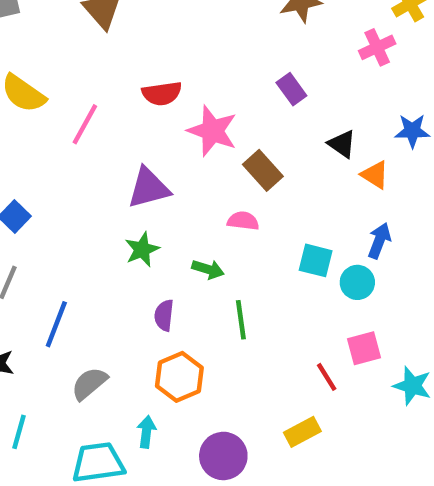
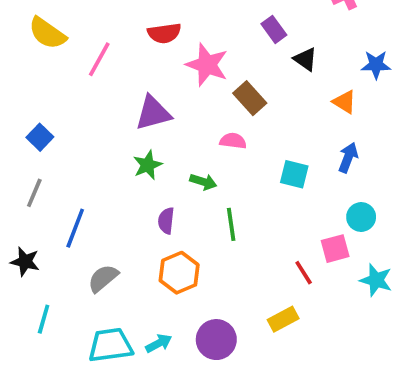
black triangle: (342, 144) -> (305, 59), moved
cyan circle: (357, 282) -> (361, 217), moved
cyan arrow: (146, 432) -> (159, 343), moved, turned 55

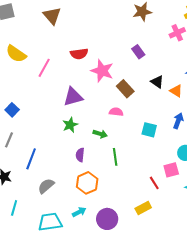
black triangle: (305, 59) -> (157, 82), moved
cyan arrow: (159, 343) -> (79, 212), moved

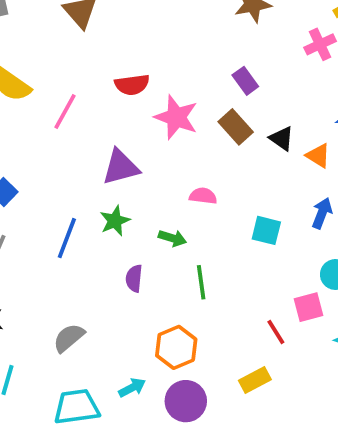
brown rectangle: (125, 89) -> (236, 127), moved
blue line: (31, 159) -> (67, 238), moved
orange hexagon: (87, 183) -> (176, 347), moved

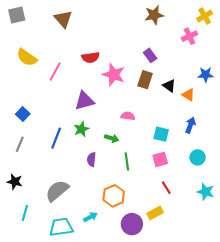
brown rectangle: (236, 127) -> (145, 80), turned 60
pink square: (309, 307) -> (160, 159), moved
gray semicircle: (69, 338) -> (57, 191), size x1.4
purple circle: (186, 401) -> (132, 224), moved

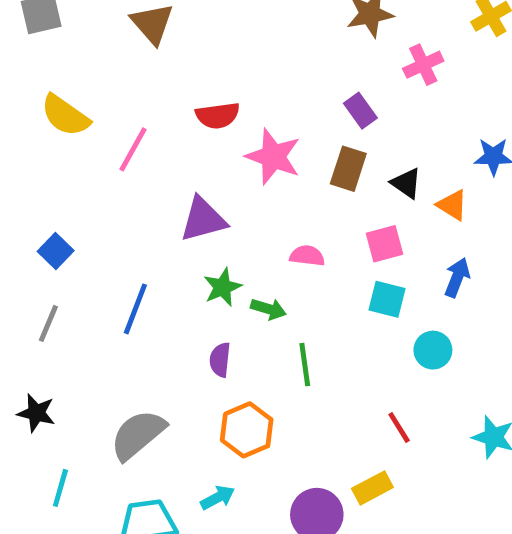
pink cross: (189, 36) -> (423, 65), moved
green star: (81, 129) -> (223, 287), moved
cyan circle: (198, 157) -> (433, 350), moved
pink square: (160, 159) -> (385, 244), moved
orange hexagon: (114, 196) -> (247, 430), moved

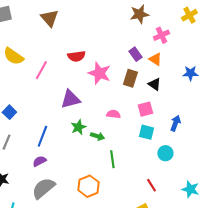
orange triangle: (452, 205) -> (155, 59), moved
purple semicircle: (220, 360) -> (39, 161), moved, turned 56

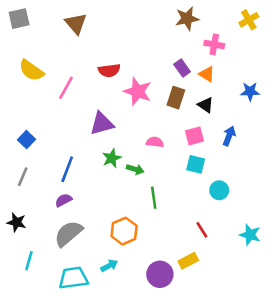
pink cross: (161, 35) -> (214, 44), turned 35
blue arrow: (175, 123) -> (229, 136), moved

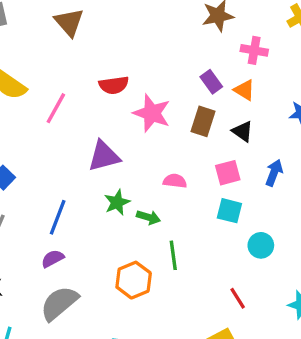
orange hexagon: (124, 231) -> (134, 280), moved

